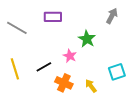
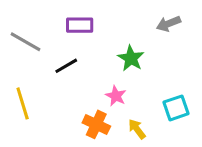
gray arrow: (112, 16) -> (169, 24), turned -140
pink star: (70, 56) -> (116, 96), moved
black line: (44, 67) -> (66, 66), moved

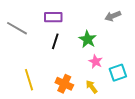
black line: (66, 66) -> (55, 41), moved, turned -42
pink star: (116, 96) -> (96, 61), moved
yellow line: (23, 103) -> (29, 80), moved

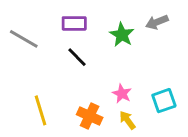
green star: (88, 39) -> (122, 35), moved
black line: (55, 41) -> (77, 57), turned -63
pink star: (96, 61) -> (122, 94), moved

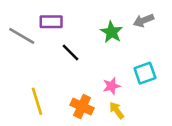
purple rectangle: (74, 23) -> (51, 22), moved
pink star: (122, 94) -> (112, 86), turned 30
cyan square: (164, 101) -> (145, 73), moved

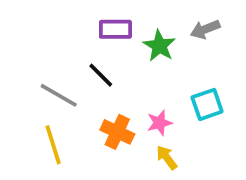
purple rectangle: (51, 22) -> (115, 29), moved
gray line: (22, 36) -> (59, 95), moved
orange cross: (82, 106) -> (117, 132), moved

